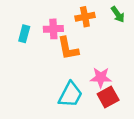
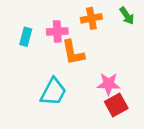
cyan trapezoid: (70, 95) -> (53, 92), moved

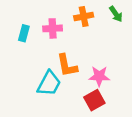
orange L-shape: (73, 52) -> (67, 65), moved
red square: (116, 105) -> (94, 100), moved

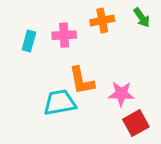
cyan trapezoid: (49, 83) -> (60, 103), turned -128
red square: (94, 100) -> (136, 123), moved

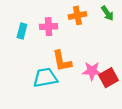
red square: (136, 123) -> (109, 78), moved

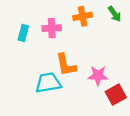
red square: (109, 78) -> (116, 95), moved

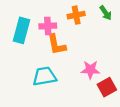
cyan rectangle: (23, 33) -> (21, 30), size x1.6
orange L-shape: (66, 65) -> (56, 45), moved

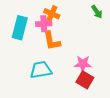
orange cross: (76, 15) -> (52, 14), moved, turned 35
red square: (107, 87) -> (85, 80), moved, turned -30

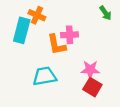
orange cross: (52, 14) -> (37, 15), moved
pink cross: (44, 24) -> (70, 35), moved

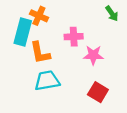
orange L-shape: (57, 45) -> (40, 53), moved
pink star: (90, 70) -> (93, 55), moved

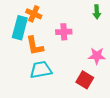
green arrow: (112, 14) -> (97, 12), turned 32
pink star: (93, 55) -> (97, 56), moved

